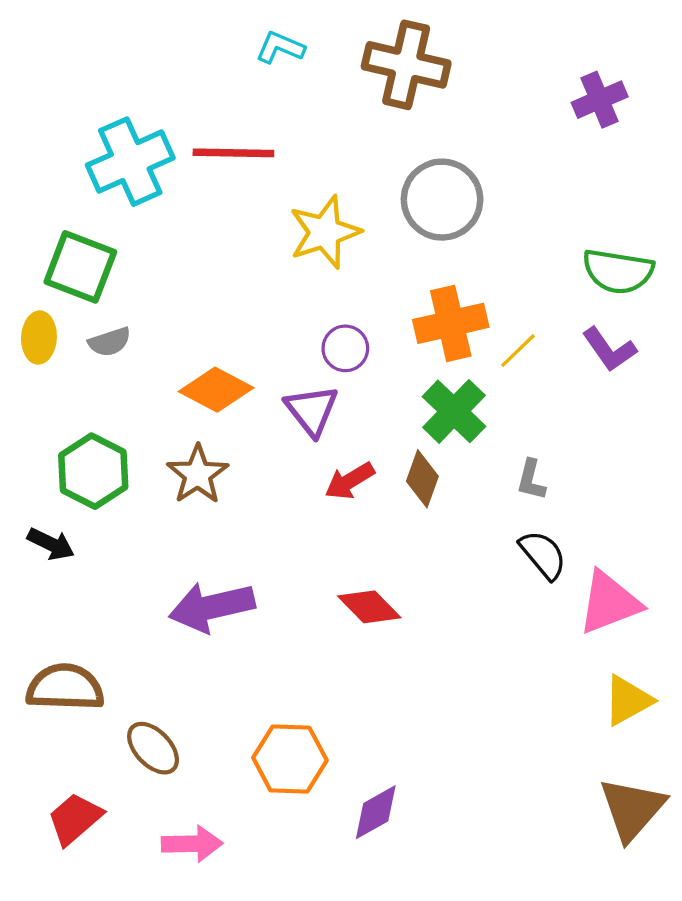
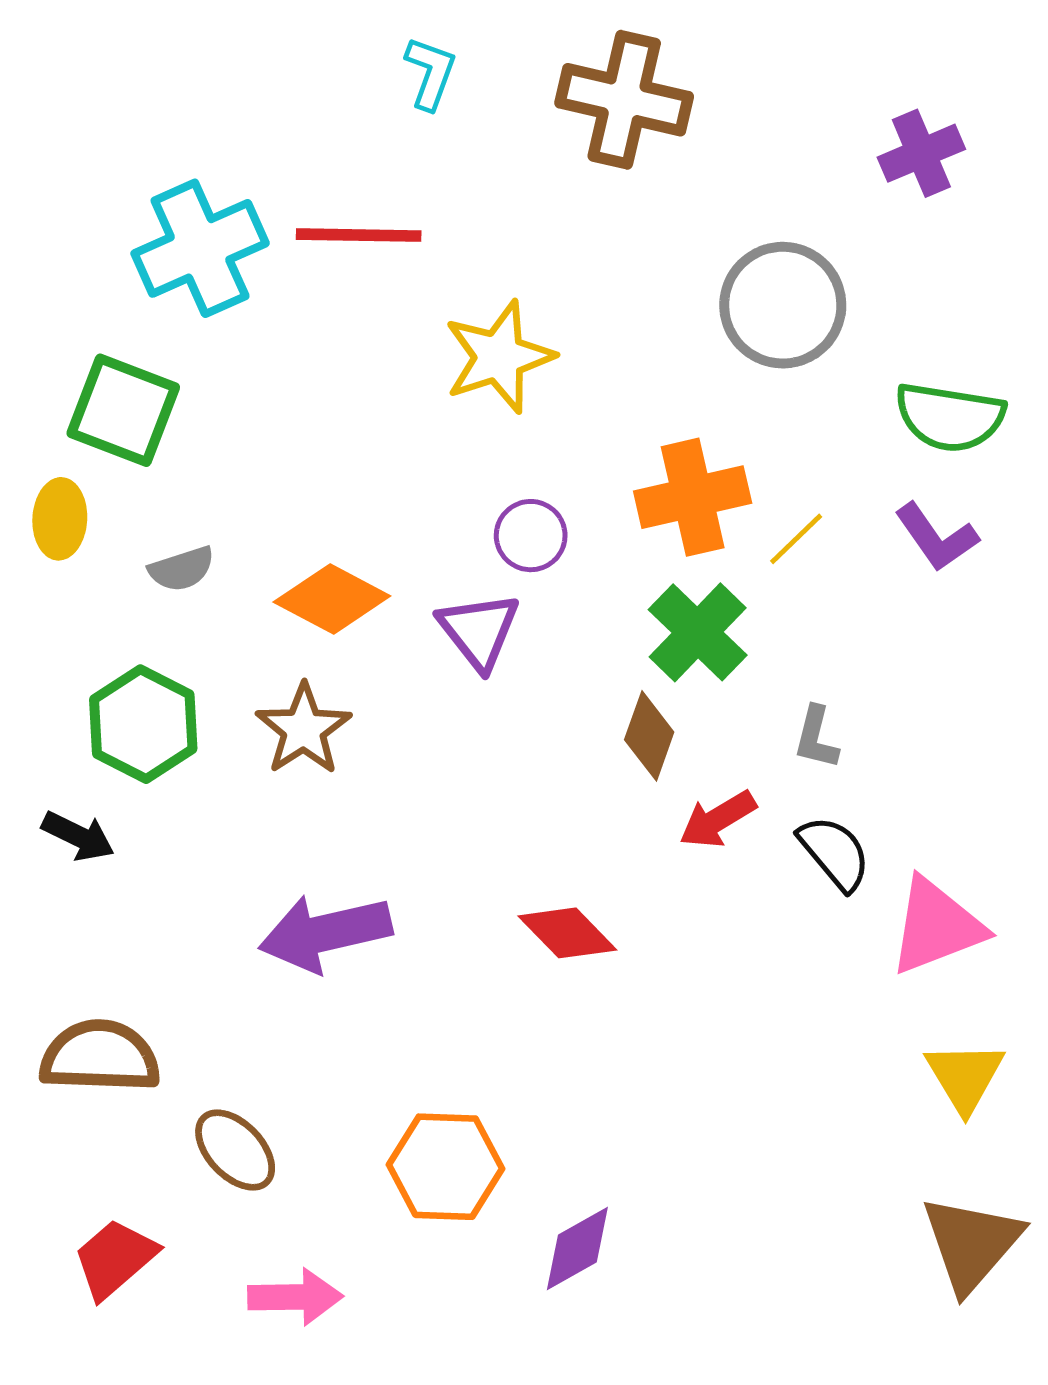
cyan L-shape: (280, 47) -> (430, 73), turned 87
gray circle: (442, 200) -> (783, 305), moved
gray semicircle: (110, 342) -> (182, 569), moved
red arrow: (350, 481) -> (718, 819), moved
yellow triangle: (628, 700) -> (965, 1077), turned -32

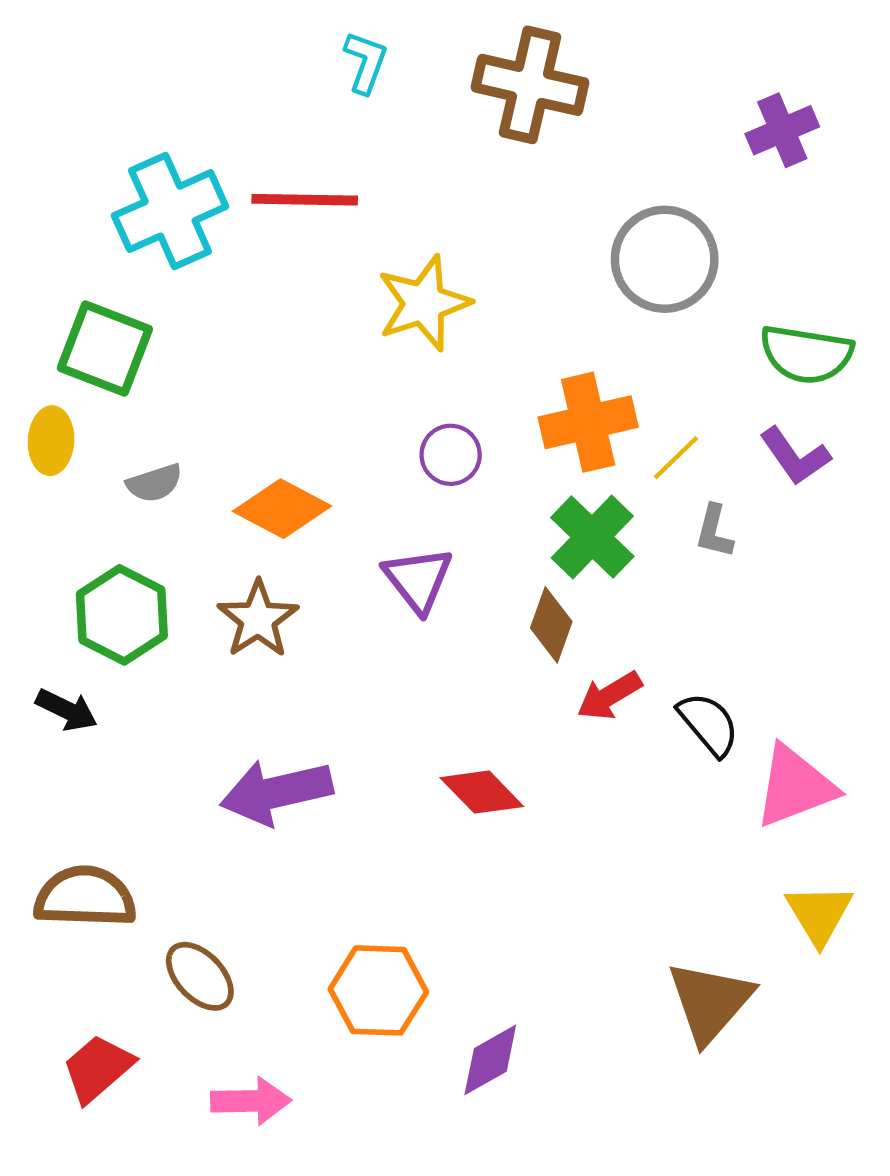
purple triangle: (479, 631) -> (418, 579), moved
gray L-shape: (816, 738) -> (714, 531), moved
brown triangle: (971, 1244) -> (710, 1002), moved

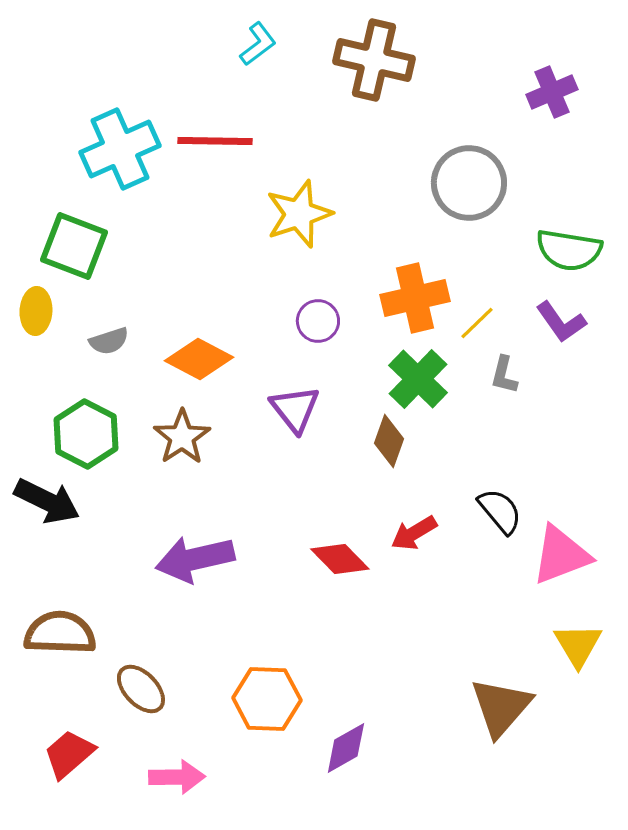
cyan L-shape: (366, 62) -> (258, 44), turned 33
red arrow: (609, 696) -> (414, 533), moved
black arrow: (67, 710) -> (47, 501), size x1.5

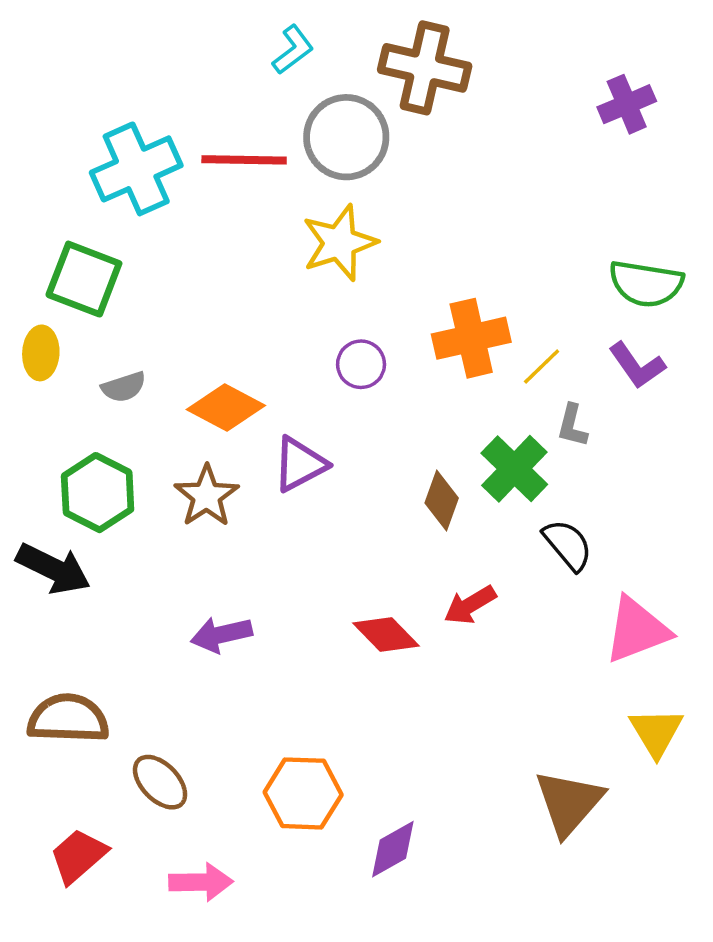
gray circle: (469, 183) -> (346, 137), moved
green cross: (418, 379) -> (514, 469), moved
purple triangle: (295, 409) -> (300, 464), moved, turned 40
black semicircle: (500, 511) -> (568, 545), moved
purple arrow: (195, 559) -> (221, 635), size x0.7

